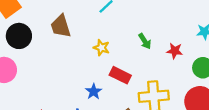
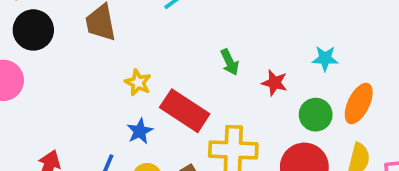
yellow star: (101, 48) -> (138, 83), moved
red rectangle: (120, 75) -> (185, 111), size x1.4

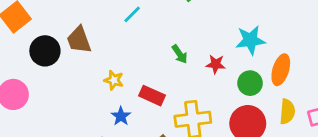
black circle: (33, 30) -> (45, 51), moved
cyan star: (325, 59) -> (250, 40), size x1.5
red rectangle: (185, 111) -> (152, 96), size x0.7

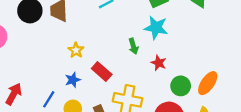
cyan star: (250, 40) -> (156, 28), moved

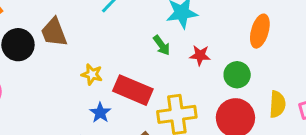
red rectangle: (102, 72) -> (133, 90), size x1.4
orange ellipse: (208, 83) -> (260, 31), moved

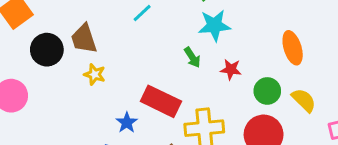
orange ellipse: (260, 31) -> (293, 48), turned -36
yellow star: (92, 74) -> (95, 74), moved
yellow semicircle: (277, 104) -> (304, 100), moved, turned -52

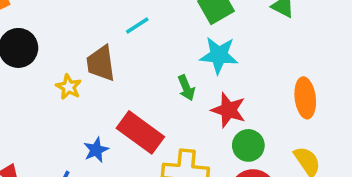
brown trapezoid: (84, 39) -> (101, 63), moved
red star: (231, 69) -> (229, 110), size x1.4
green circle: (267, 91) -> (248, 145), moved

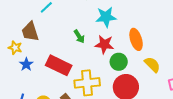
cyan star: (219, 55) -> (106, 17), moved
orange ellipse: (305, 98) -> (136, 39), moved
blue star: (96, 150) -> (26, 64), moved

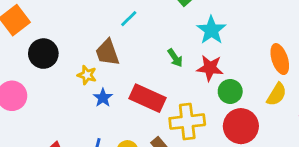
cyan star: (106, 17) -> (211, 30), turned -30
orange ellipse: (136, 39) -> (280, 59), moved
yellow semicircle: (152, 65) -> (277, 94), turned 78

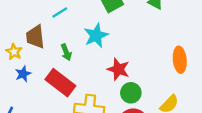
cyan star: (211, 30) -> (96, 35), moved
green arrow: (175, 58) -> (66, 52), moved
orange ellipse: (280, 59) -> (180, 60), moved

